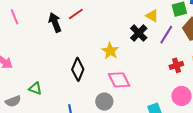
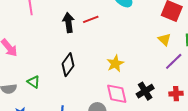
black cross: (139, 33) -> (145, 91), moved
black diamond: (78, 69) -> (68, 65), moved

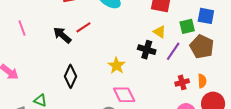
black arrow: (68, 23) -> (62, 35), turned -30
black cross: (145, 91) -> (147, 50), moved, turned -30

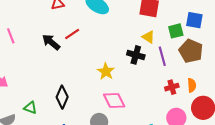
purple line: (173, 51) -> (162, 56), turned -48
black diamond: (70, 76) -> (62, 97), moved

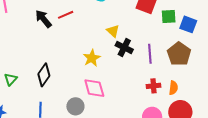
green square: (176, 31) -> (169, 16), moved
yellow triangle: (148, 37) -> (113, 31), moved
green triangle: (30, 108) -> (11, 79), turned 40

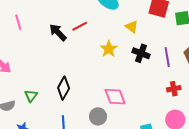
yellow triangle: (113, 31) -> (132, 27), moved
yellow star: (92, 58) -> (109, 49), moved

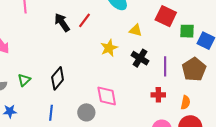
red line: (80, 26) -> (84, 20), turned -35
yellow triangle: (132, 27) -> (136, 30), turned -32
red cross: (174, 89) -> (158, 95), moved

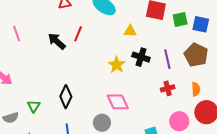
yellow star: (109, 48) -> (117, 65), moved

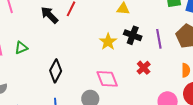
red cross: (168, 88) -> (144, 68), moved, turned -32
green triangle: (34, 106) -> (21, 48), moved, turned 32

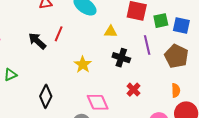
purple line: (159, 39) -> (147, 45), moved
yellow star: (108, 42) -> (83, 65), moved

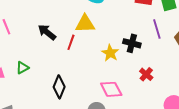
yellow triangle: (111, 32) -> (85, 24), moved, size x1.5
red line: (59, 34) -> (71, 42), moved
yellow star: (83, 65) -> (110, 53), moved

